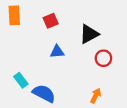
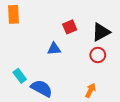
red square: (51, 21) -> (70, 27), moved
black triangle: (89, 34) -> (101, 32), moved

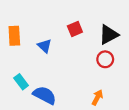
orange rectangle: (13, 14) -> (14, 36), moved
blue triangle: (54, 49) -> (45, 46), moved, turned 48

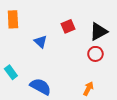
orange rectangle: (14, 36) -> (13, 19), moved
cyan rectangle: (21, 82) -> (11, 72), moved

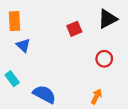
black triangle: (99, 31) -> (108, 19), moved
blue triangle: (40, 42) -> (23, 45), moved

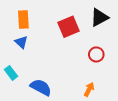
orange rectangle: (14, 21) -> (23, 20), moved
red square: (74, 29) -> (69, 27), size x1.5

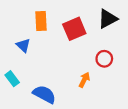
orange rectangle: (23, 20) -> (41, 21), moved
orange arrow: (89, 89) -> (84, 80), moved

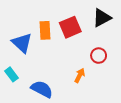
orange rectangle: (41, 21) -> (45, 30), moved
blue triangle: (23, 45) -> (22, 43), size x1.5

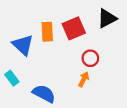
red circle: (99, 56) -> (90, 58), moved

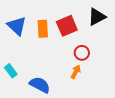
blue triangle: (23, 45) -> (17, 26), moved

